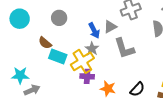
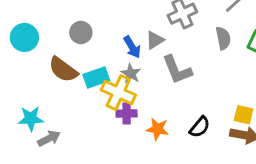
brown semicircle: (45, 43) -> (63, 70), size x1.5
cyan rectangle: (58, 56) -> (96, 78), moved, turned -36
yellow cross: (82, 61) -> (118, 93), turned -30

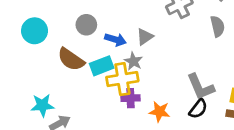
gray triangle: (155, 40) -> (145, 37), moved
blue arrow: (132, 47) -> (115, 40), moved, turned -40
gray L-shape: (177, 70) -> (201, 87), moved
yellow cross: (118, 93) -> (122, 79), turned -32

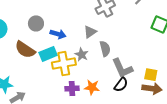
gray semicircle: (218, 26) -> (105, 49), moved
gray triangle: (145, 37) -> (90, 32), moved
gray star: (133, 61) -> (82, 55), moved
purple cross: (131, 98) -> (72, 89), moved

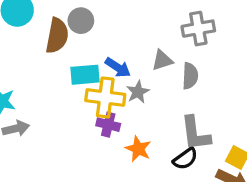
blue arrow: (58, 34) -> (118, 67), moved
gray semicircle: (105, 49) -> (190, 76), moved
brown semicircle: (25, 50) -> (57, 36), moved, turned -130
purple cross: (72, 89) -> (108, 125), moved

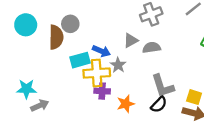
gray semicircle: (190, 76) -> (152, 48), turned -90
orange star: (138, 149) -> (126, 104), turned -30

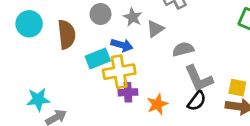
gray circle: (70, 24) -> (101, 14), moved
gray semicircle: (152, 48) -> (183, 49), moved
gray star: (118, 65) -> (133, 17), moved

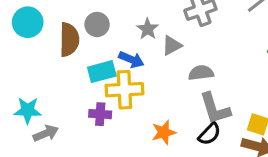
gray circle: (101, 14) -> (97, 24), moved
purple cross: (128, 92) -> (100, 114), moved

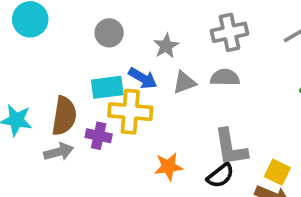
brown semicircle: (69, 40) -> (64, 116), moved
gray triangle: (172, 45) -> (184, 82), moved
gray semicircle: (201, 73) -> (225, 77), moved
gray arrow: (46, 133) -> (59, 152), moved

